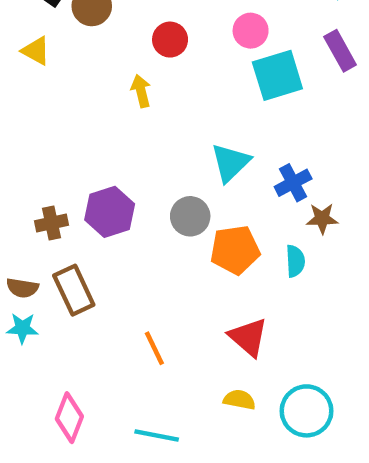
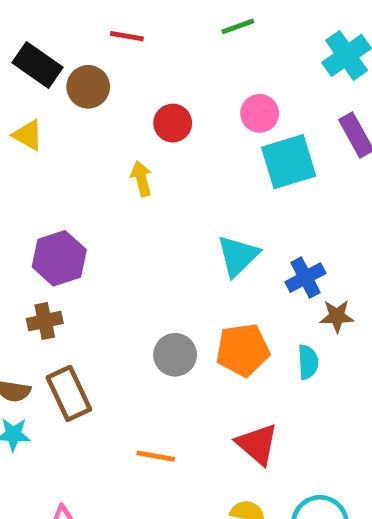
purple hexagon: (110, 212) -> (59, 258), moved
gray circle: (190, 216) -> (175, 355), moved
orange line: (154, 348) -> (156, 456), turned -54

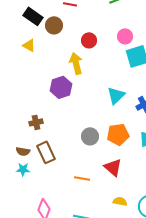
yellow arrow: (141, 179) -> (76, 63), size x1.5
purple hexagon: (59, 258) -> (61, 87), moved
red triangle: (257, 444) -> (113, 167), moved

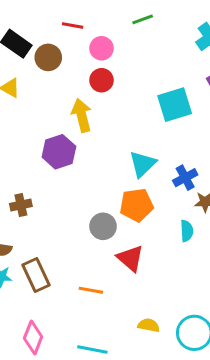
pink circle: (125, 36) -> (101, 48), moved
orange pentagon: (118, 134) -> (137, 205), moved
brown rectangle: (46, 152) -> (36, 275), moved
red triangle: (113, 167) -> (130, 258), moved

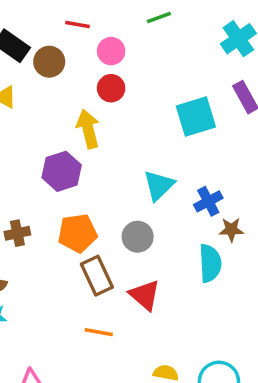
orange pentagon: (137, 205) -> (78, 233), moved
gray circle: (103, 226) -> (138, 237), moved
cyan semicircle: (187, 231) -> (210, 263), size x1.5
brown rectangle: (36, 275) -> (97, 276), moved

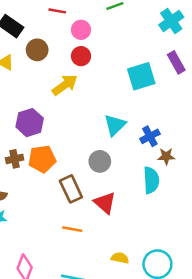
brown circle: (49, 62) -> (37, 50), moved
yellow arrow: (88, 129) -> (65, 85), turned 68
purple hexagon: (62, 171) -> (30, 123), moved
orange pentagon: (78, 233) -> (42, 159), moved

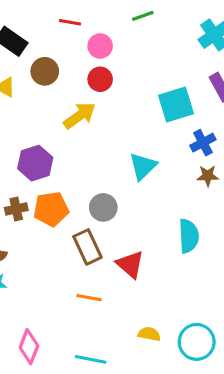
blue cross: (150, 136) -> (203, 143), moved
brown star: (166, 156) -> (208, 176), moved
gray circle: (100, 161) -> (103, 207), moved

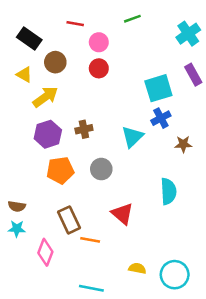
yellow arrow: (80, 116) -> (45, 97), moved
blue cross: (203, 143) -> (161, 118), moved
brown cross: (16, 209) -> (84, 129), moved
brown rectangle: (87, 247) -> (69, 220), moved
pink diamond: (29, 347) -> (45, 252), moved

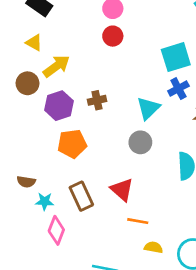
brown circle: (55, 62) -> (27, 83), moved
gray circle: (101, 169) -> (140, 142), moved
red triangle: (122, 214) -> (122, 190), moved
cyan star: (17, 229) -> (45, 201), moved
orange line: (90, 240) -> (138, 221), moved

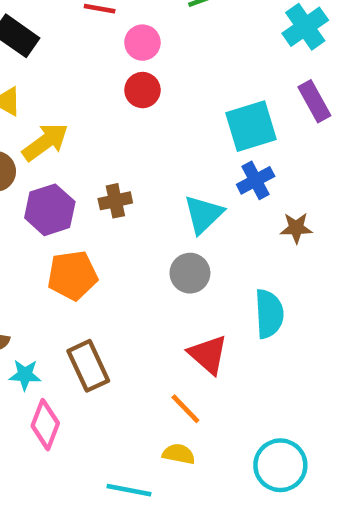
red triangle: (122, 190) -> (208, 354), moved
orange line: (138, 221) -> (185, 409), turned 36
yellow semicircle: (153, 247) -> (179, 454), moved

